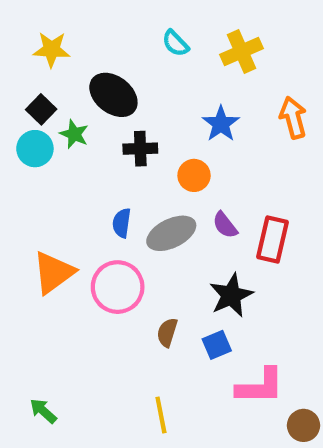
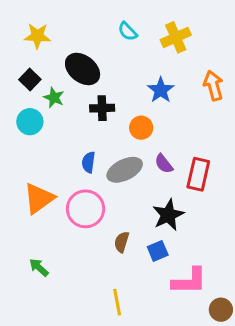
cyan circle: (35, 149) -> (30, 122), moved
green arrow: (43, 411) -> (39, 268), moved

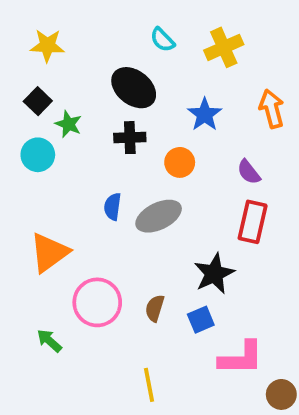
black ellipse: (83, 69) -> (134, 88), moved
purple semicircle: (164, 164) -> (249, 172), moved
pink circle: (86, 209) -> (97, 302), moved

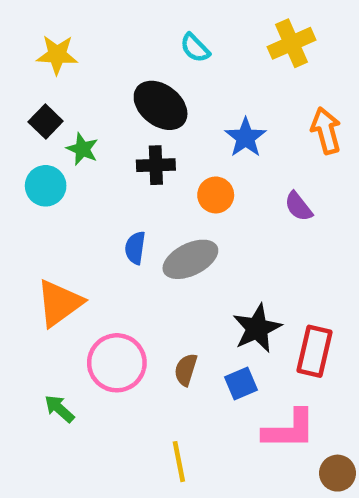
yellow cross: (224, 47) -> (292, 43), moved
red rectangle: (253, 222) -> (315, 351), moved

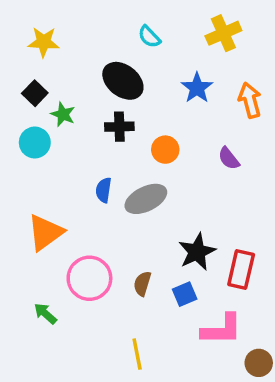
blue star: (246, 138) -> (197, 88), moved

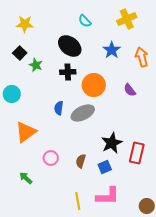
cyan circle: (35, 143) -> (12, 94), moved
orange circle: (165, 150) -> (94, 85), size x1.5
pink circle: (89, 278) -> (51, 158), size x0.6
pink L-shape: (222, 329) -> (108, 196), moved

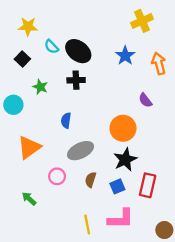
cyan semicircle: (85, 21) -> (51, 47), moved
green star: (36, 65) -> (40, 87), moved
orange circle: (94, 85) -> (123, 128), moved
gray ellipse: (83, 113) -> (81, 151), moved
red rectangle: (137, 153) -> (148, 185), moved

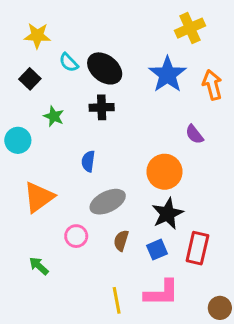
blue star: (125, 56) -> (167, 74), size x1.4

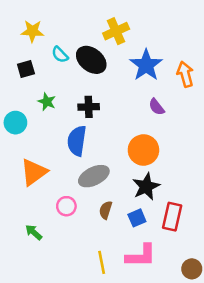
yellow cross: (190, 28) -> (116, 31), moved
black square: (30, 79) -> (26, 69), turned 30
black cross: (102, 107) -> (89, 107), moved
purple semicircle: (194, 134) -> (157, 107), moved
blue semicircle: (88, 161) -> (77, 141), size x1.6

